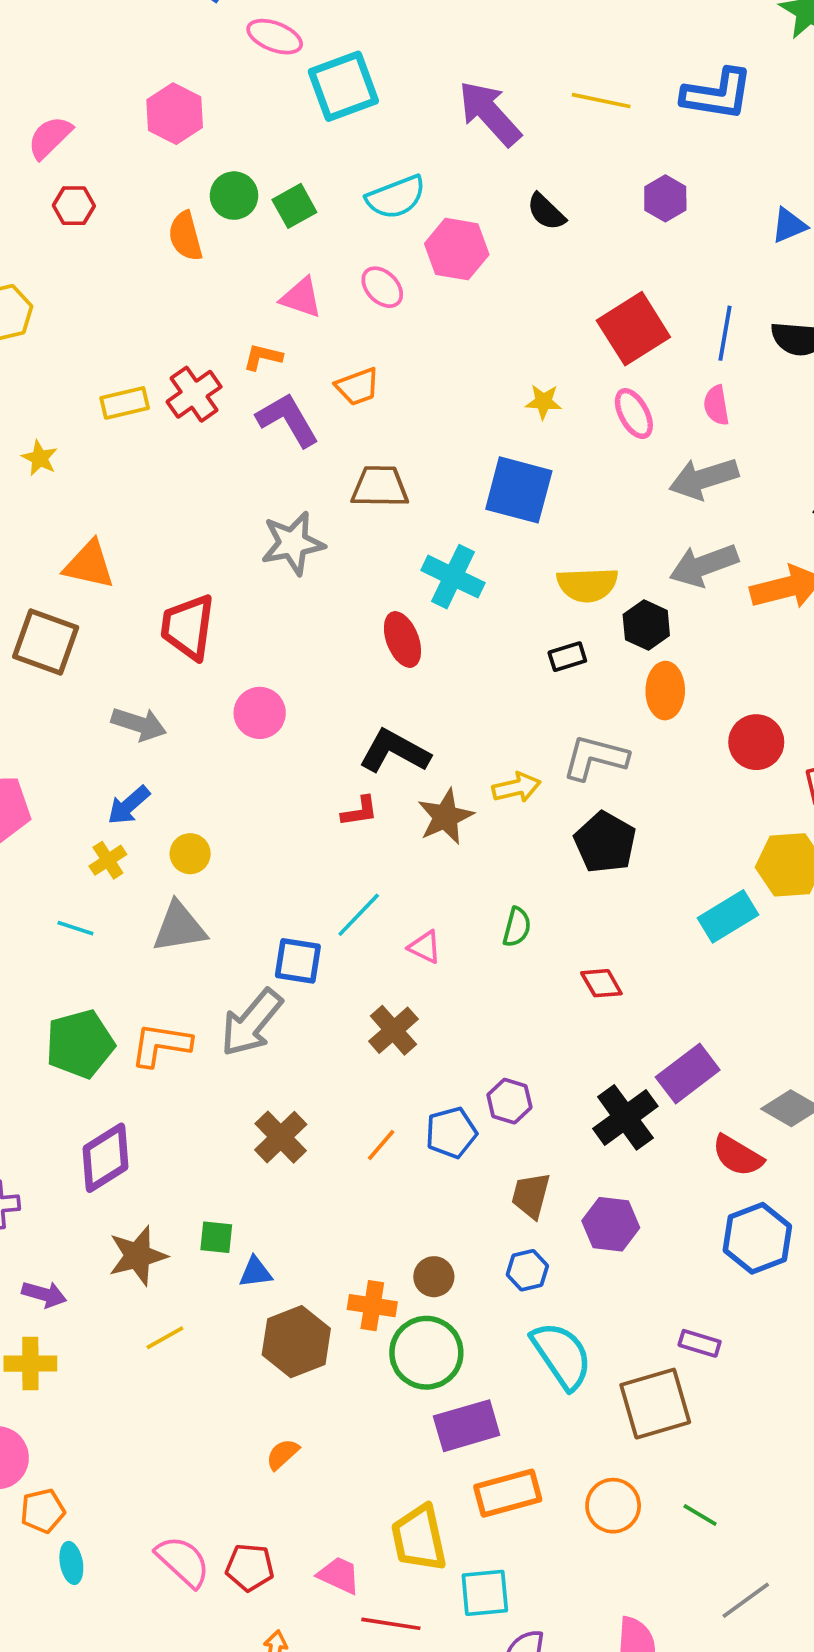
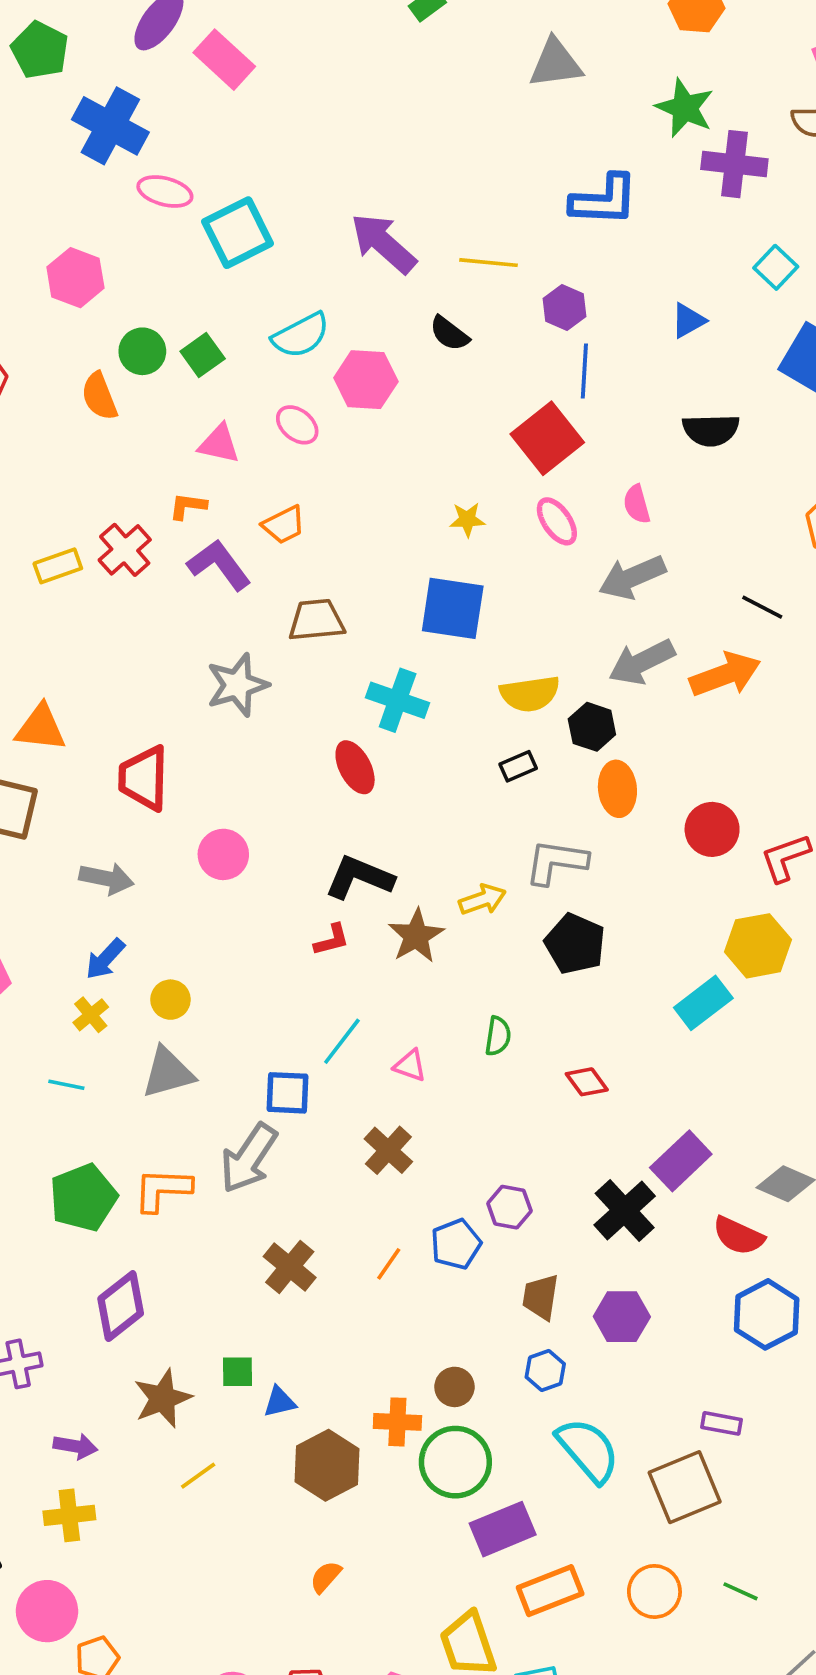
yellow line: (601, 101) -> (488, 263), moved
blue line: (725, 333) -> (584, 371), moved

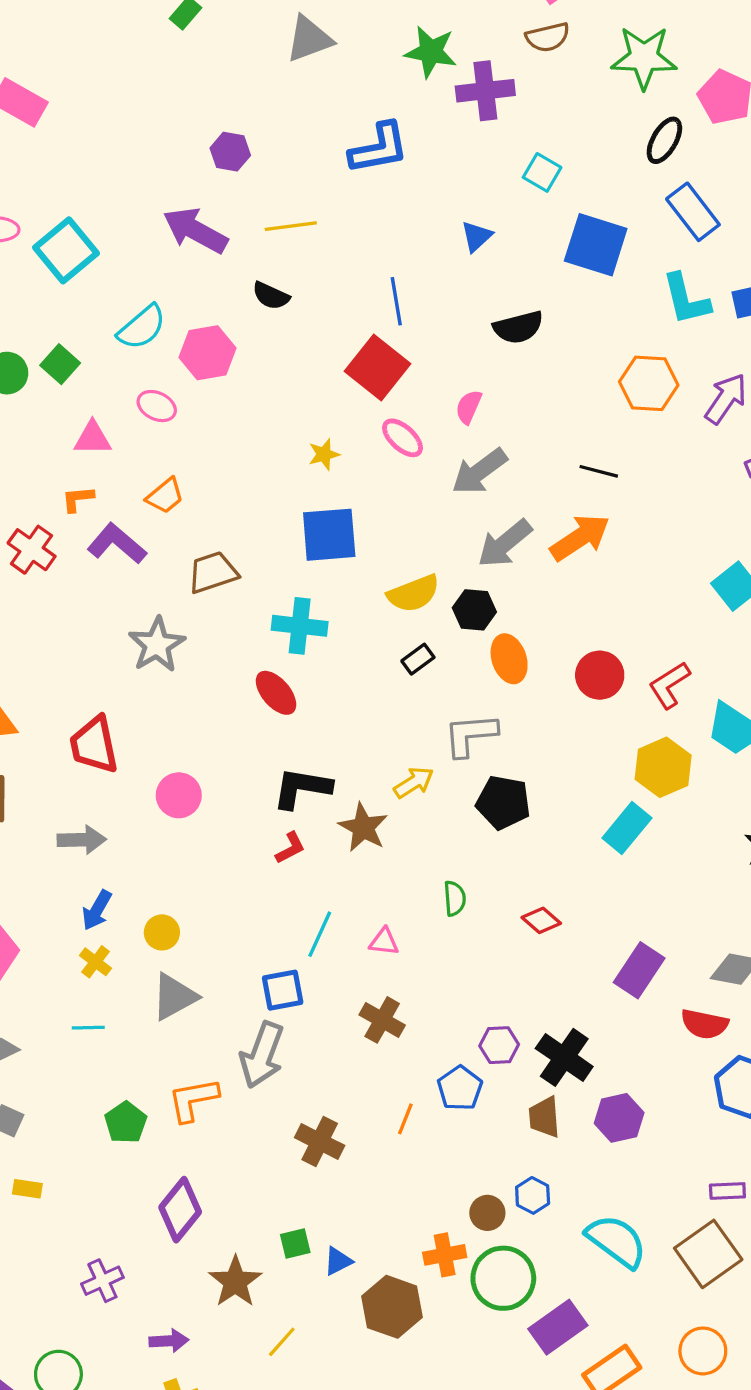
purple hexagon: (564, 308) -> (230, 152), moved
pink semicircle: (637, 504) -> (469, 407), turned 52
green pentagon: (83, 1198) -> (126, 1123), size x0.7
black cross: (625, 1211) -> (564, 1057), moved
blue hexagon: (545, 1371) -> (533, 1195), moved

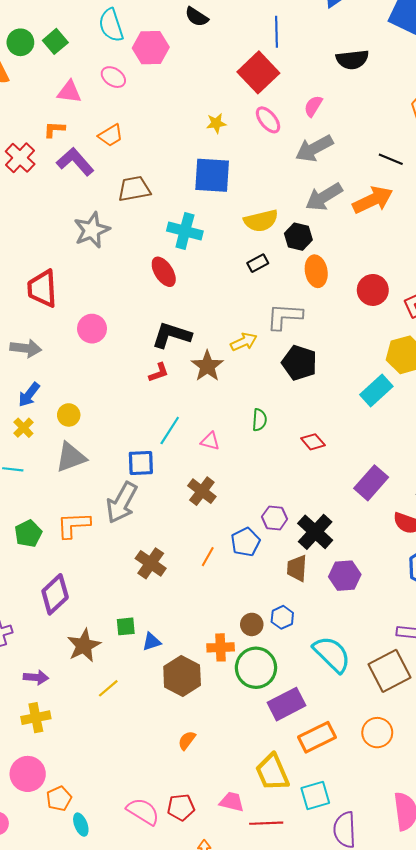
cyan semicircle: (142, 327) -> (111, 25), turned 104

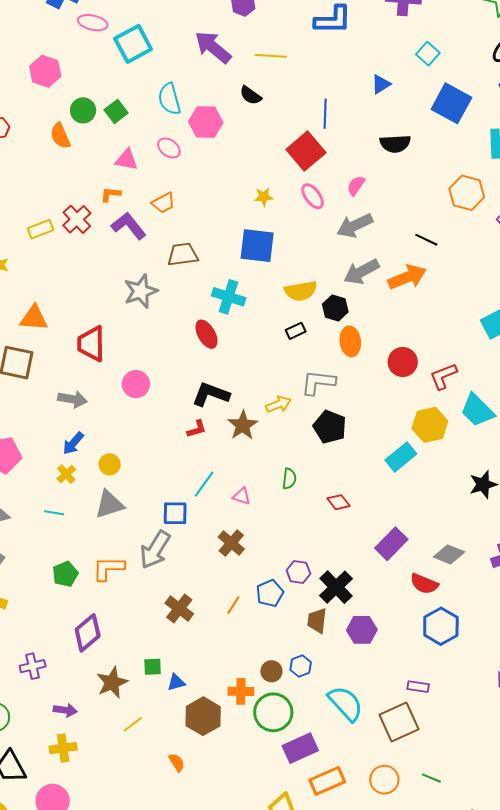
orange semicircle: (187, 740) -> (177, 762), moved, turned 108

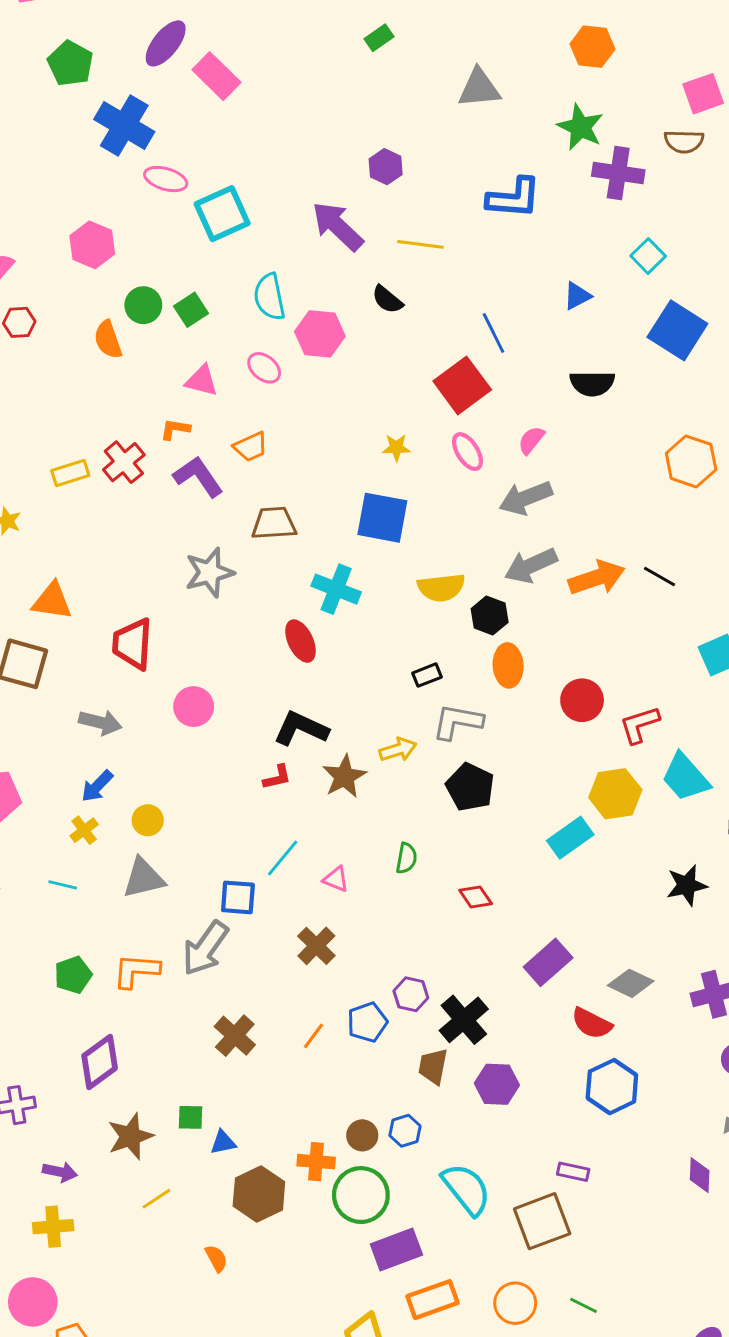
blue line: (325, 114) -> (493, 333), turned -32
black line: (426, 240) -> (660, 576), moved
black rectangle: (296, 331) -> (427, 675), moved

